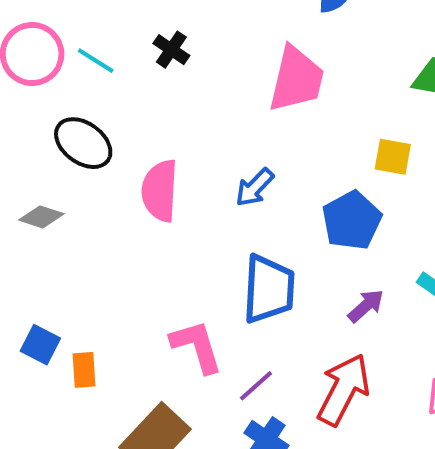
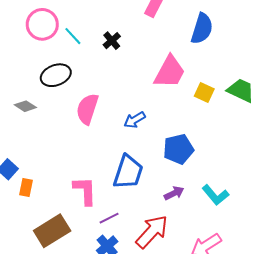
black ellipse: (83, 143) -> (56, 75), turned -72
yellow square: (393, 157) -> (204, 92), moved

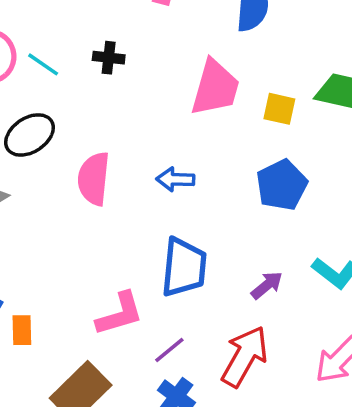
black cross: (112, 41) -> (109, 58), turned -30
blue arrow: (135, 120) -> (175, 179), turned 45
blue pentagon: (178, 149) -> (282, 185), moved
pink L-shape: (85, 191) -> (120, 314), turned 88

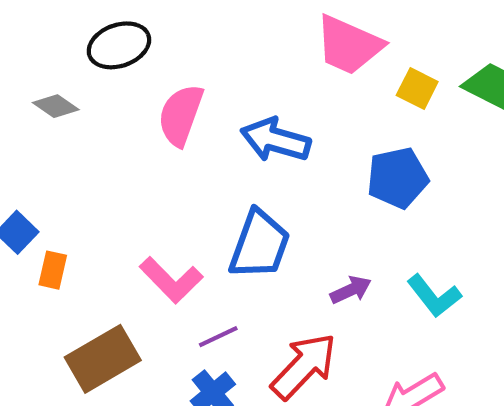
pink trapezoid: (215, 88) -> (349, 45), turned 84
blue arrow: (175, 179) -> (275, 140), size x1.5
pink L-shape: (120, 314) -> (171, 280), turned 48

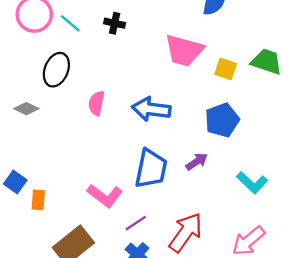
black ellipse: (119, 45) -> (56, 70), turned -40
pink semicircle: (181, 115) -> (96, 103), size x0.7
purple arrow: (351, 290) -> (197, 162), moved

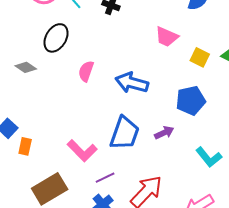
pink trapezoid: (184, 50) -> (167, 37), size x0.7

